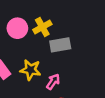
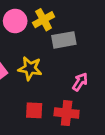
pink arrow: (53, 82) -> (80, 82), moved

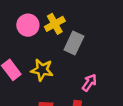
gray rectangle: (64, 40) -> (74, 43), turned -55

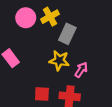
yellow star: (42, 70) -> (59, 61), moved

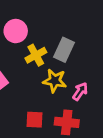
yellow cross: (50, 17) -> (36, 55), moved

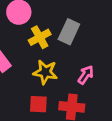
yellow star: (55, 81) -> (45, 72), moved

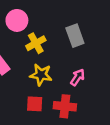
gray rectangle: (69, 32) -> (75, 36), moved, turned -45

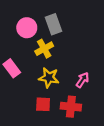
gray rectangle: (75, 36) -> (53, 24), moved

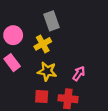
pink circle: (27, 28) -> (13, 35), moved

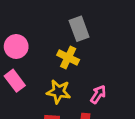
gray rectangle: (51, 21) -> (79, 29), moved
yellow cross: (43, 44) -> (68, 57), moved, turned -35

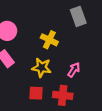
gray rectangle: (79, 29) -> (78, 16), moved

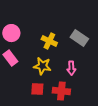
gray rectangle: (78, 16) -> (79, 38), moved, turned -36
pink arrow: (74, 70) -> (71, 68), turned 144

